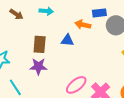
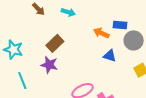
blue triangle: (67, 40) -> (110, 56), moved
brown rectangle: (40, 44) -> (55, 43), turned 30

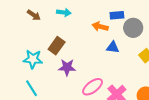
cyan star: (13, 50) -> (33, 59), moved
purple star: (49, 65) -> (67, 67), moved

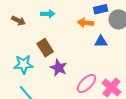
brown rectangle: (57, 46) -> (45, 48), turned -60
purple star: (67, 67) -> (59, 68), turned 30

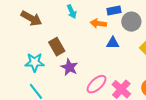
cyan arrow: (48, 14) -> (72, 12), moved, turned 64
brown arrow: (18, 21) -> (31, 18), size x1.5

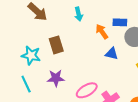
orange arrow: (98, 23) -> (102, 32), turned 35
purple star: (69, 67) -> (56, 78), moved, turned 30

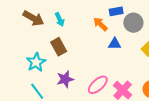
cyan arrow: (79, 14) -> (60, 19), moved
cyan star: (31, 55) -> (36, 62), turned -30

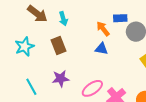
blue triangle: (115, 44) -> (101, 49), moved
cyan star: (36, 62) -> (24, 47), moved

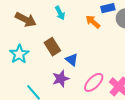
cyan arrow: (63, 19) -> (60, 13), moved
blue triangle: (101, 49) -> (72, 60), moved, turned 40

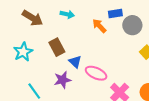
cyan arrow: (60, 13) -> (67, 14), turned -56
pink ellipse: (94, 82) -> (96, 73), moved, turned 65

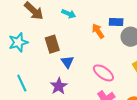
pink ellipse: (96, 73) -> (103, 73), moved
purple star: (62, 80) -> (59, 86), moved, turned -30

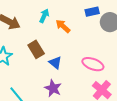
cyan arrow: (69, 14) -> (44, 16), turned -72
orange arrow: (98, 31) -> (63, 26), moved

